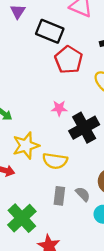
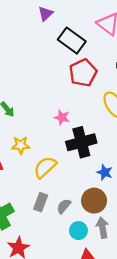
yellow star: (26, 145) -> (21, 145), size x0.7
yellow semicircle: (55, 161) -> (45, 167), turned 115
gray semicircle: (83, 194) -> (64, 206), turned -112

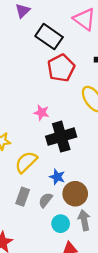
blue star: (105, 172) -> (57, 177), moved

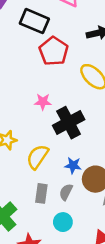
cyan circle: (61, 224) -> (63, 222), moved

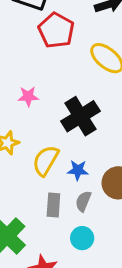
pink star: (43, 102) -> (28, 96), moved
blue star: (73, 165) -> (78, 170), moved

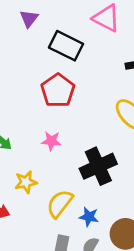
red pentagon: (56, 30) -> (58, 90), moved

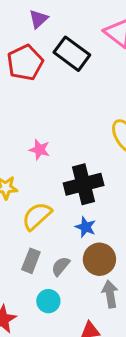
red pentagon: (58, 90) -> (25, 63), moved
blue star: (89, 217) -> (85, 227), moved

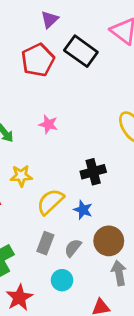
pink star: (39, 150) -> (48, 124), moved
black cross: (84, 184) -> (93, 172), size x0.7
blue star: (85, 227) -> (83, 210), moved

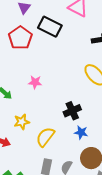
blue star: (83, 210) -> (81, 132), moved

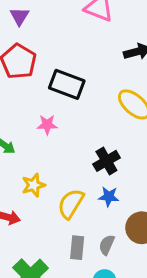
black rectangle: (50, 27) -> (67, 84), moved
blue star: (81, 132) -> (109, 197), moved

